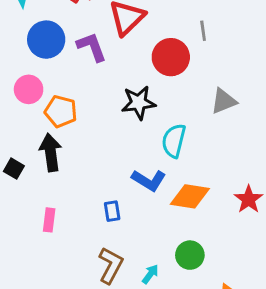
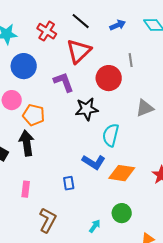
purple L-shape: (92, 47) -> (64, 82), moved
brown L-shape: (111, 265) -> (48, 220), moved

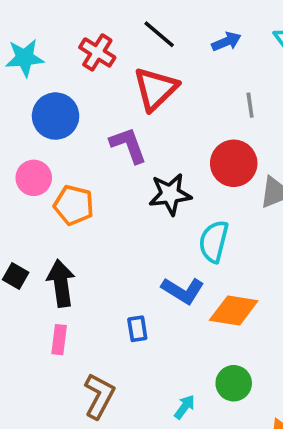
red circle: (109, 78) -> (234, 163), moved
black arrow: (27, 143) -> (61, 283), moved

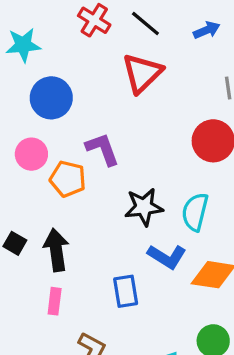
red cross: (97, 52) -> (94, 20), moved
purple L-shape: (128, 145) -> (102, 149), moved
black star: (170, 194) -> (144, 207), moved
blue rectangle: (137, 329) -> (126, 291), size x1.4

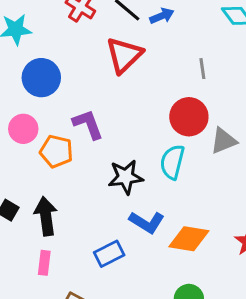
blue arrow: (207, 30) -> (162, 16), moved
cyan semicircle: (195, 212) -> (172, 162), moved
blue rectangle: (126, 291) -> (109, 254), turned 72

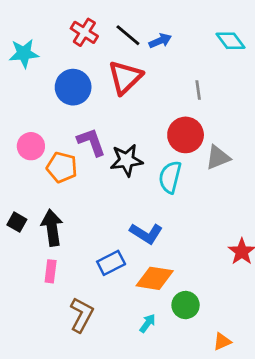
blue circle: (41, 78) -> (73, 87), moved
black star: (126, 177) -> (127, 160), moved
orange diamond: (189, 239) -> (155, 278), moved

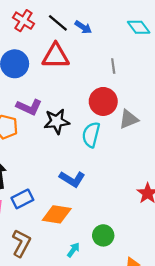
blue arrow: (160, 41) -> (83, 27), turned 56
red triangle: (125, 77) -> (56, 56), turned 44
purple L-shape: (91, 142) -> (29, 107), turned 135
blue rectangle: (111, 263) -> (22, 199), moved
orange diamond: (155, 278) -> (57, 214), moved

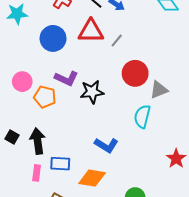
gray line: (113, 66) -> (117, 40), moved, turned 48
cyan semicircle: (91, 135) -> (142, 116), moved
blue rectangle: (22, 199) -> (60, 164), turned 30

